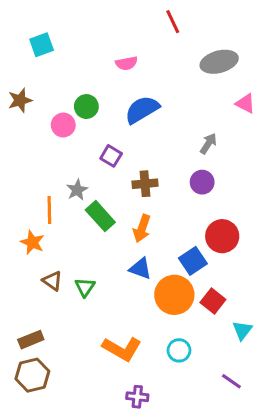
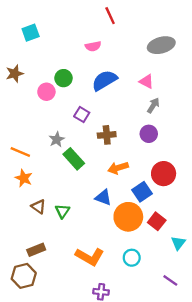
red line: (173, 22) -> (110, 16), moved
pink triangle: (245, 103) -> (146, 82), moved
orange line: (49, 210) -> (20, 152), moved, turned -66
orange arrow: (142, 228) -> (118, 168), moved, turned 54
brown rectangle: (31, 340) -> (36, 250), moved

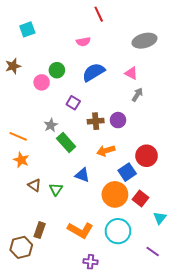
purple circle: (149, 134) -> (118, 120), moved
blue triangle: (103, 197) -> (82, 175), moved
brown rectangle: (36, 250) -> (40, 230), moved, turned -49
cyan circle: (132, 258) -> (118, 231), size x1.6

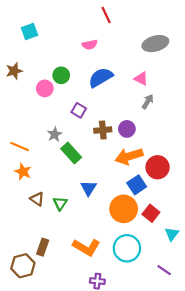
orange arrow: (106, 151) -> (129, 156), moved, size x1.4
blue triangle: (82, 175) -> (89, 188), turned 42

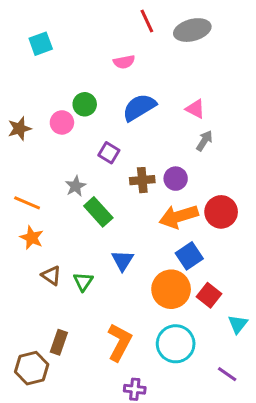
gray ellipse: (155, 44) -> (192, 30), moved
brown star: (14, 71) -> (19, 129), moved
red circle: (158, 167) -> (221, 212), moved
orange L-shape: (86, 247) -> (120, 342), turned -92

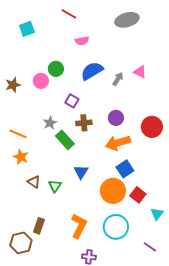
red line: (147, 21) -> (69, 14), moved, turned -35
pink triangle: (195, 109) -> (140, 72), moved
gray arrow: (204, 141) -> (118, 79), moved
brown cross: (142, 180) -> (84, 123), moved
red circle: (221, 212) -> (152, 127), moved

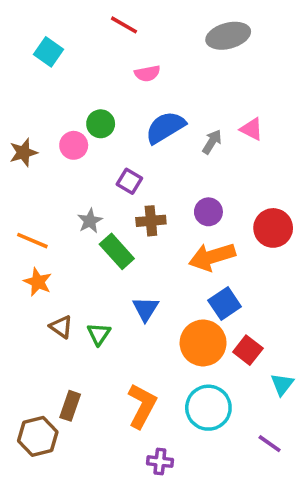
cyan square: (27, 29) -> (49, 52), turned -35

